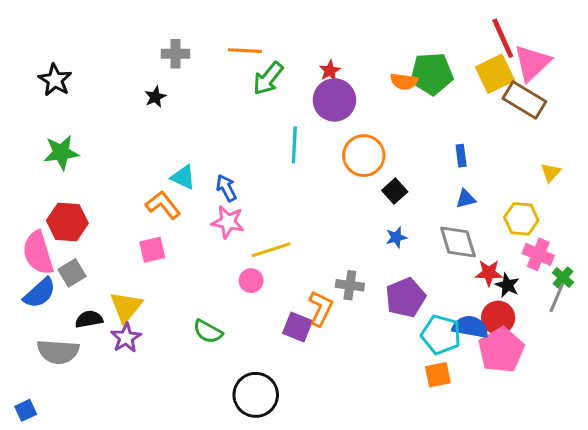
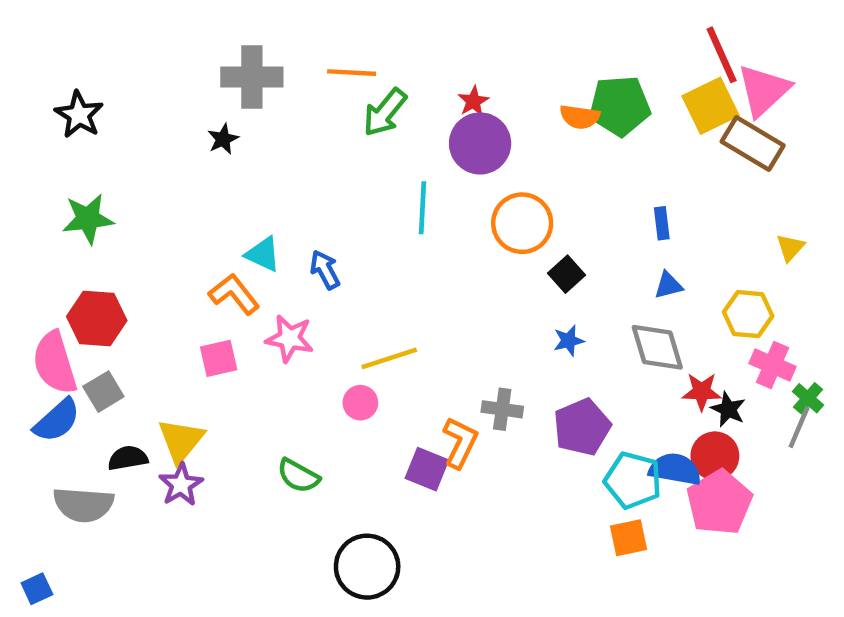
gray cross: (175, 54) -> (252, 77), size x1.5
pink star: (228, 222) -> (290, 338), moved

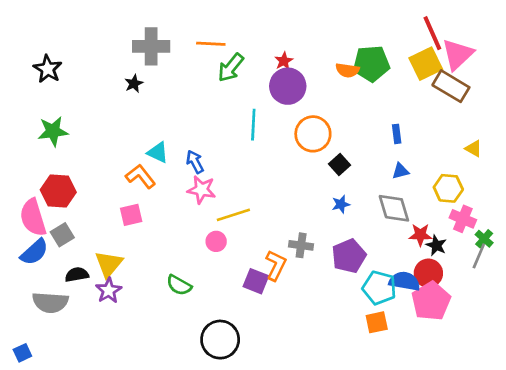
yellow triangle: (790, 248) -> (473, 149), turned -42
pink star: (290, 338) -> (202, 190), moved

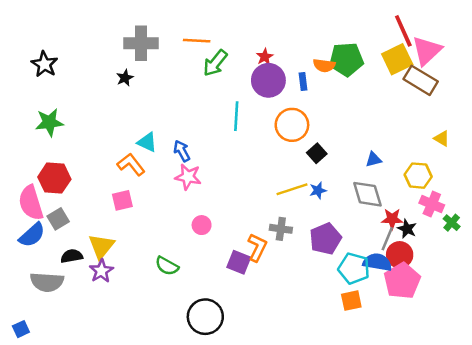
blue rectangle: (397, 134) -> (303, 82), moved
yellow line: (233, 215) -> (292, 189), moved
gray line: (479, 256) -> (387, 239), moved

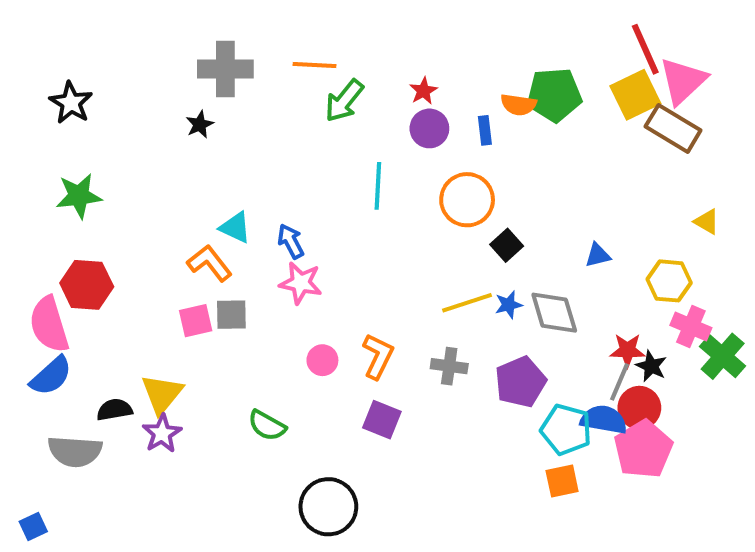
purple circle: (268, 80) -> (429, 128), size x0.7
gray diamond: (367, 194) -> (554, 313), moved
gray square: (58, 219) -> (231, 315), moved, turned 30
green cross: (452, 223) -> (723, 356), size x1.6
orange L-shape: (257, 247) -> (378, 356), moved

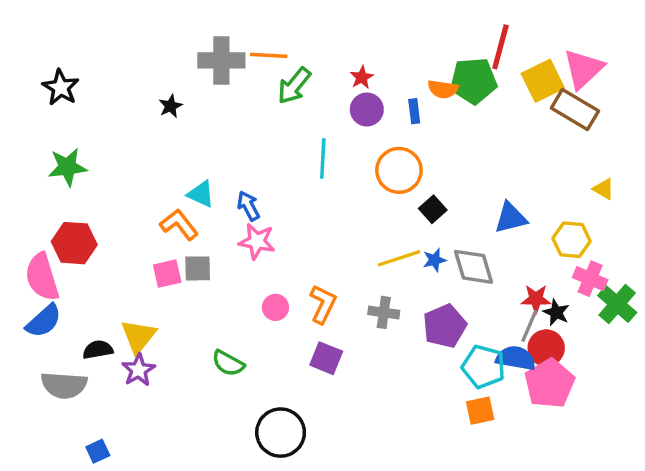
red line: (645, 49) -> (500, 47), moved, turned 39
gray cross: (225, 69) -> (221, 60), moved
blue triangle: (598, 255) -> (511, 218), size x1.5
blue square: (33, 527) -> (98, 451), moved

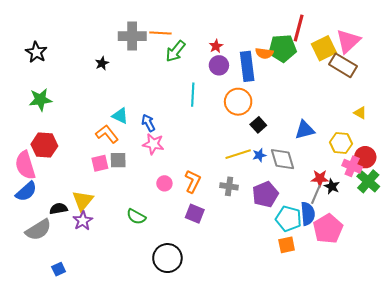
blue rectangle: (414, 111) -> (247, 66), size x2.0
red circle: (546, 348) -> (365, 157), moved
blue semicircle: (516, 358) -> (308, 214), turned 75
gray semicircle: (64, 385) -> (38, 230), turned -36

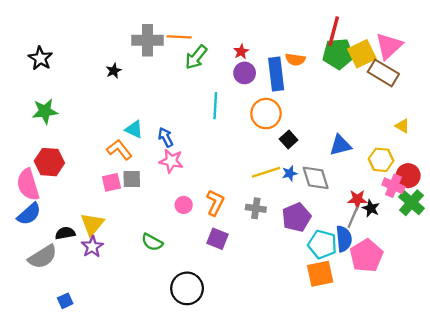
green pentagon: (282, 48) -> (338, 54), moved
orange square: (287, 245) -> (320, 274), size x1.4

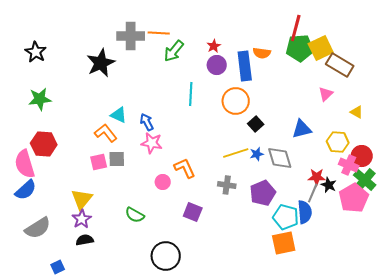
pink triangle: (389, 46) -> (326, 94), moved, size x0.6
black star: (114, 71) -> (101, 63), size x2.0
orange L-shape: (215, 203) -> (185, 168), moved, turned -50
black semicircle: (65, 233) -> (85, 240), moved
pink pentagon: (366, 256) -> (354, 198), moved

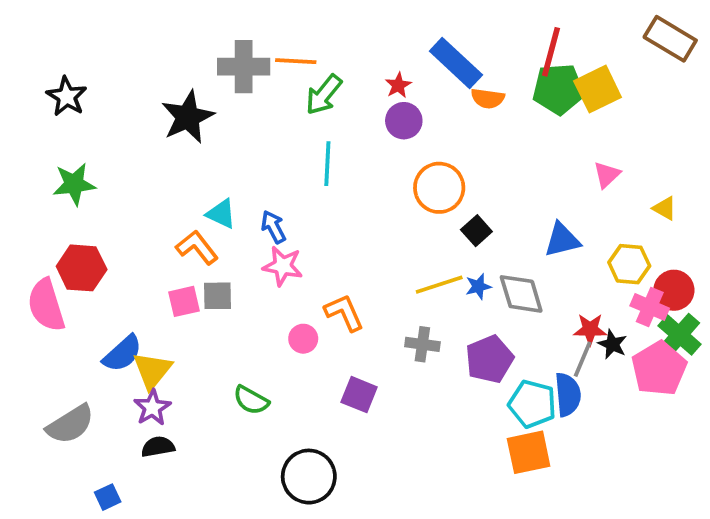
brown rectangle: (340, 65) -> (670, 39), moved
blue rectangle: (245, 66) -> (456, 63), moved, turned -40
cyan line: (191, 94) -> (327, 164), moved
blue semicircle: (26, 190) -> (123, 354), moved

